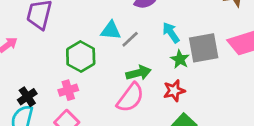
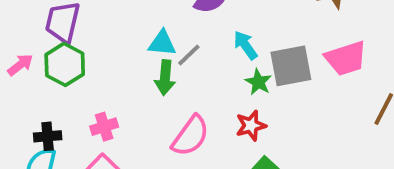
green hexagon: (81, 57) -> (65, 64), moved
green arrow: (138, 73) -> (165, 78), moved, turned 110
black cross: (27, 97) -> (48, 136), turned 30

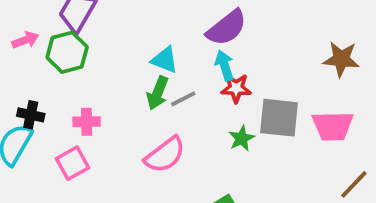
cyan arrow: (245, 45) -> (224, 65), moved
gray line: (189, 55) -> (183, 99), moved
green star: (258, 82) -> (242, 138), moved
red star: (251, 126) -> (236, 88), moved

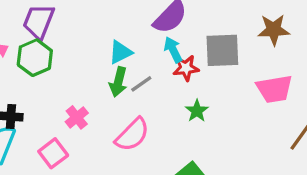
cyan triangle: (165, 60) -> (120, 52), turned -40
gray square: (279, 118) -> (222, 50), moved
pink cross: (87, 122) -> (77, 117), moved, turned -30

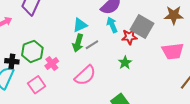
gray square: (222, 50) -> (142, 26), turned 30
green hexagon: (35, 58) -> (32, 51), moved
red star: (186, 68) -> (129, 37), moved

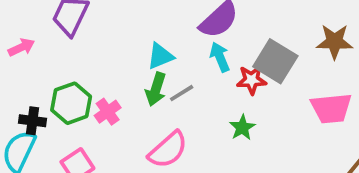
pink cross: (52, 64) -> (108, 112), moved

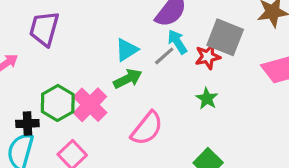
green arrow: (156, 89) -> (128, 79), turned -124
gray line: (182, 93) -> (164, 56), moved
pink cross: (108, 112) -> (90, 105), size x1.5

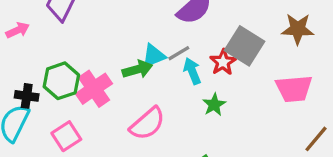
cyan arrow: (177, 42) -> (192, 71), moved
cyan triangle: (127, 50) -> (154, 56), moved
red star: (208, 57) -> (223, 62), turned -30

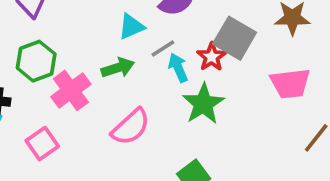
cyan triangle: (154, 56) -> (131, 27), moved
green hexagon: (61, 81) -> (36, 61), moved
green star: (214, 105) -> (203, 104), size x1.6

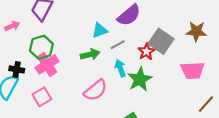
cyan arrow: (178, 68) -> (120, 68), moved
pink cross: (71, 90) -> (47, 64), moved

